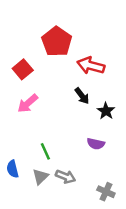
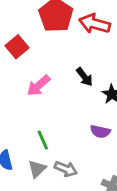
red arrow: (91, 66) -> (95, 24), moved
pink arrow: (28, 103) -> (39, 86), moved

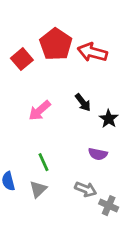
red square: (17, 47) -> (22, 59), moved
gray arrow: (66, 169) -> (86, 189), moved

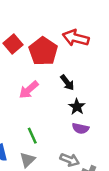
red pentagon: (56, 44) -> (43, 51), moved
black star: (109, 119) -> (77, 107), moved

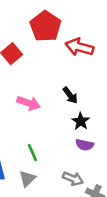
red pentagon: (43, 51) -> (46, 26), moved
pink arrow: (29, 90) -> (29, 103), turned -120

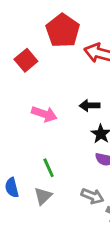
black arrow: (70, 95) -> (90, 106), turned 126

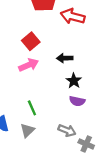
red square: (26, 60) -> (31, 41), moved
pink arrow: (44, 114) -> (29, 65), turned -42

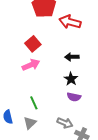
black arrow: (65, 58) -> (72, 57), moved

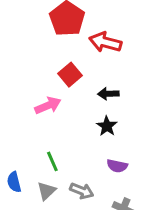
red square: (33, 44) -> (70, 75), moved
purple semicircle: (74, 97) -> (117, 166), moved
gray arrow: (65, 123) -> (82, 191), moved

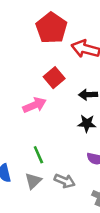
black star: (107, 126) -> (87, 123), turned -30

